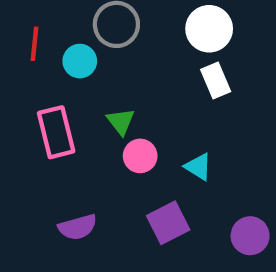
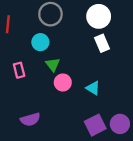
cyan circle: (80, 61) -> (40, 42), moved
pink rectangle: (56, 132) -> (19, 70), size x0.6
purple square: (168, 223) -> (95, 125), moved

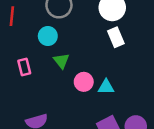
pink circle: (63, 82) -> (84, 82), moved
cyan triangle: (93, 88) -> (106, 87), turned -32

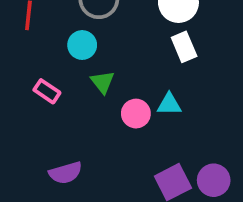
pink rectangle: (24, 67) -> (47, 91), turned -42
cyan triangle: (106, 87) -> (169, 104), moved

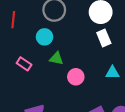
green triangle: (103, 82) -> (56, 58), turned -40
cyan triangle: (169, 104) -> (112, 72), moved

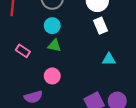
cyan circle: (45, 37) -> (52, 26), moved
pink circle: (76, 77) -> (52, 76), moved

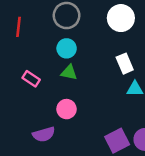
white rectangle: (100, 26) -> (125, 64), moved

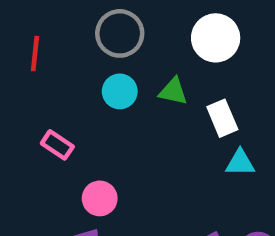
green triangle: (69, 72) -> (173, 91), moved
pink circle: (67, 109) -> (100, 198), moved

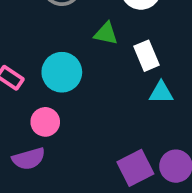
cyan circle: (120, 91) -> (62, 72), moved, size x1.4

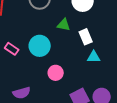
pink circle: (45, 122) -> (56, 73), moved

